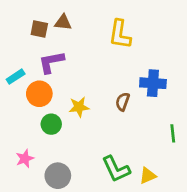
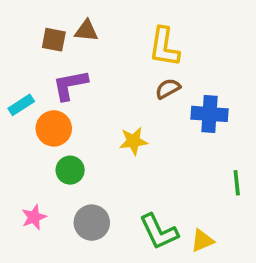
brown semicircle: (123, 102) -> (168, 89), moved, turned 42
yellow star: (79, 107) -> (133, 141), moved
gray circle: (58, 176) -> (92, 223), moved

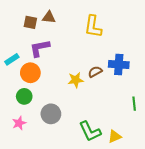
brown semicircle: (168, 89) -> (95, 72), moved
green circle: (70, 170) -> (24, 96), moved
gray circle: (92, 223) -> (51, 114), moved

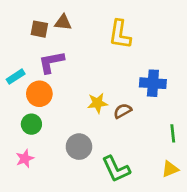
brown semicircle: (95, 72) -> (123, 111), moved
gray circle: (51, 114) -> (79, 147), moved
yellow triangle: (115, 136) -> (170, 169), moved

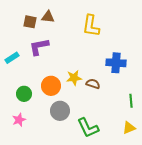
orange circle: (39, 94) -> (51, 86), moved
brown semicircle: (123, 111) -> (93, 84), turned 48

